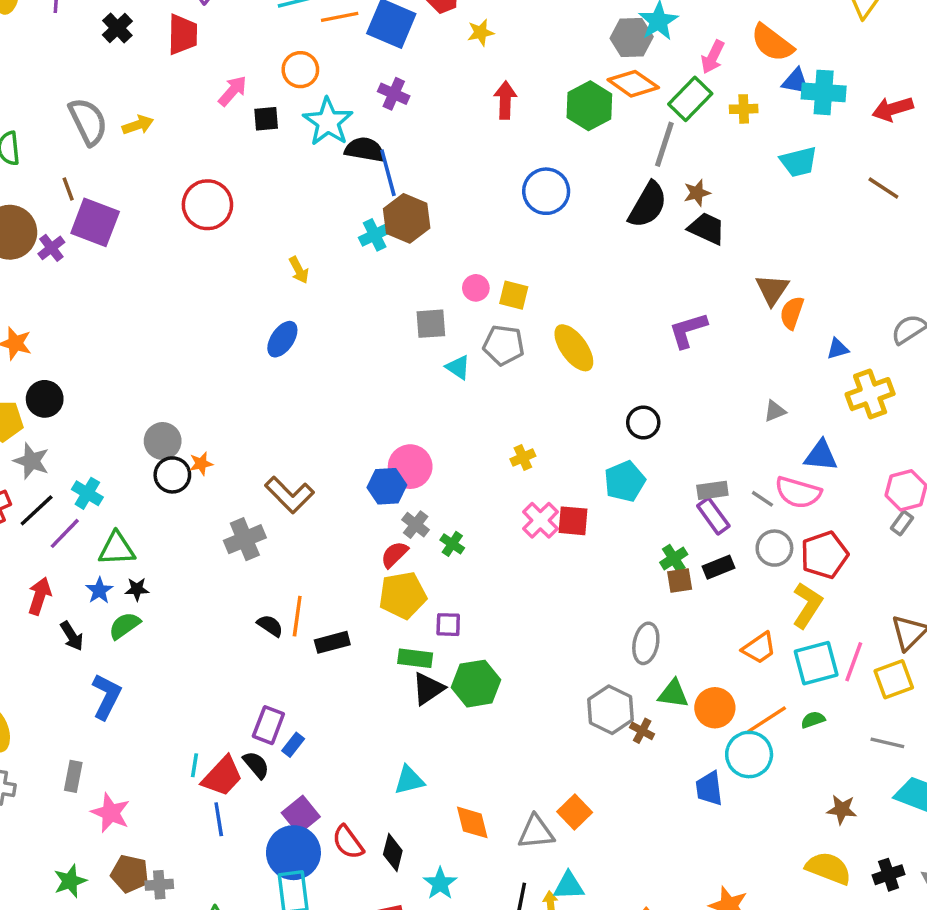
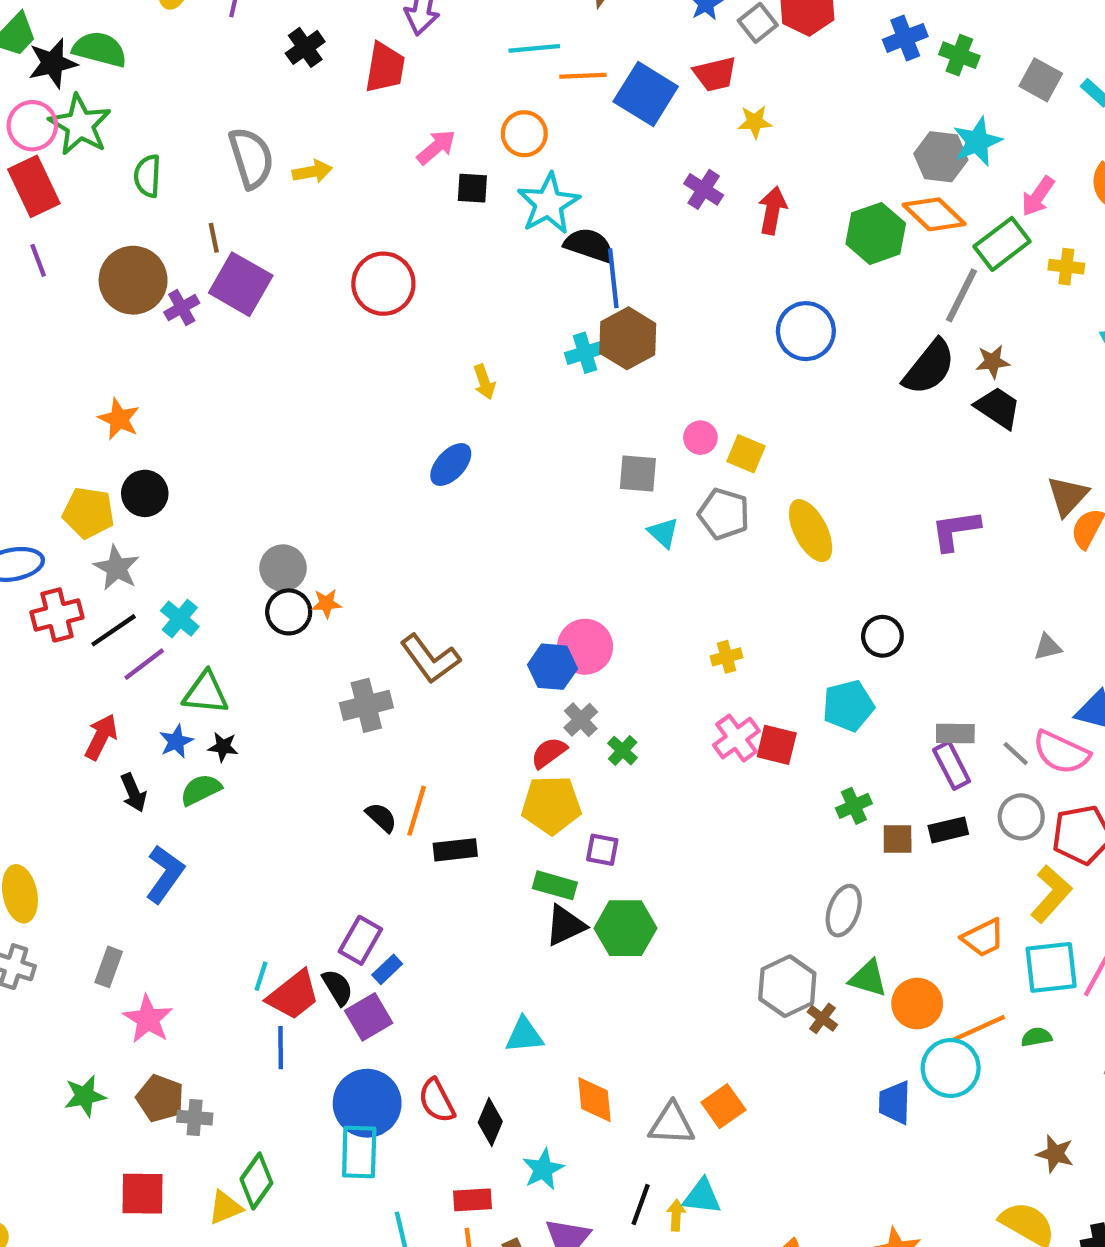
purple cross: (394, 94) -> (704, 189), moved
green cross: (674, 558) -> (854, 806), moved
purple square: (301, 815) -> (369, 1017), moved

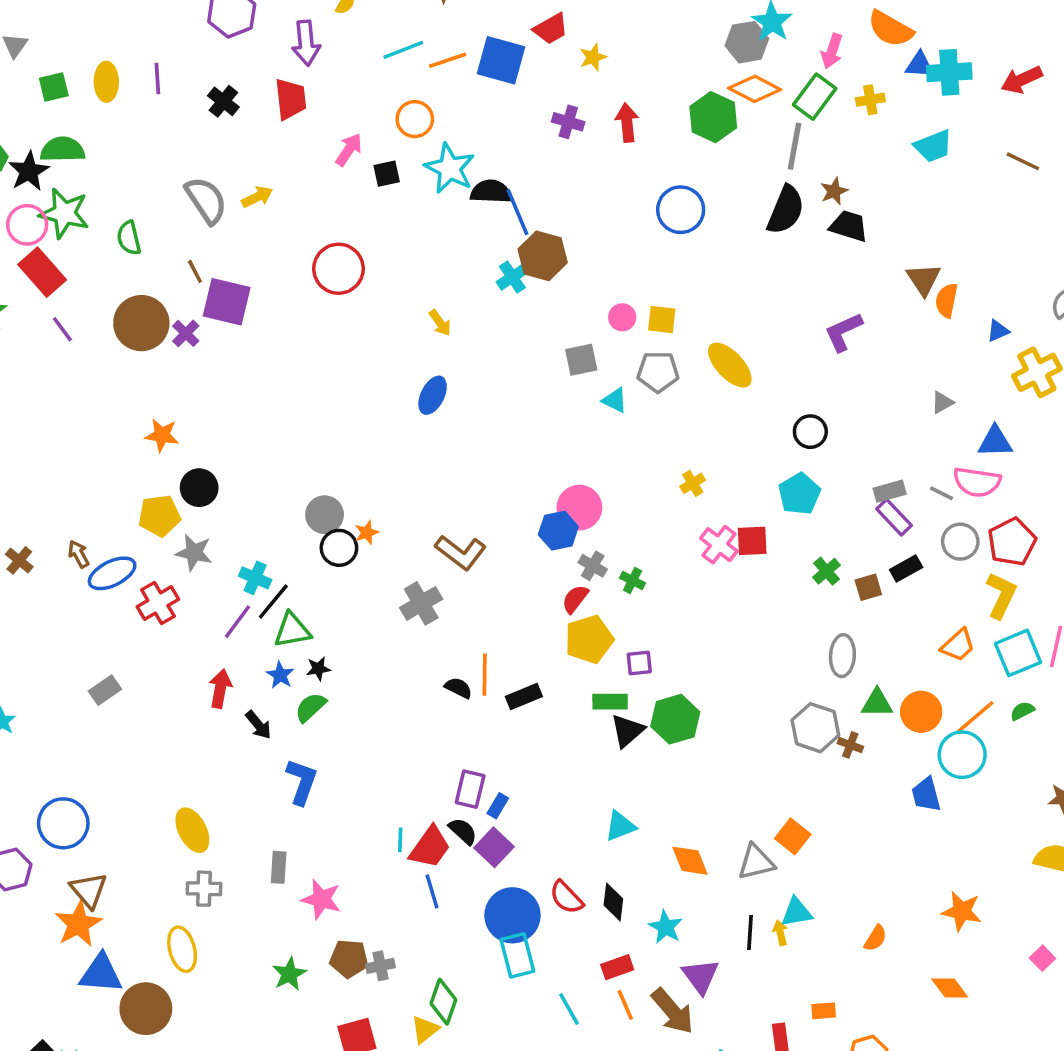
black line: (114, 630) -> (273, 601), moved

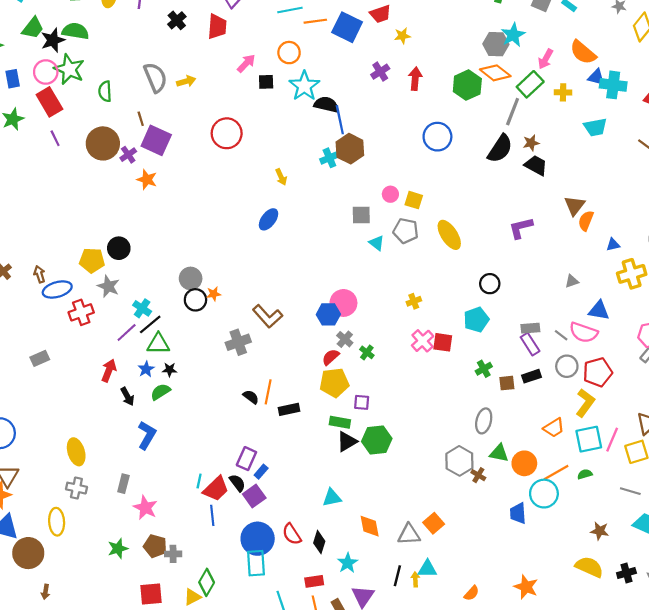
purple cross: (568, 122) -> (380, 72), turned 30
orange star: (162, 435) -> (147, 180), moved

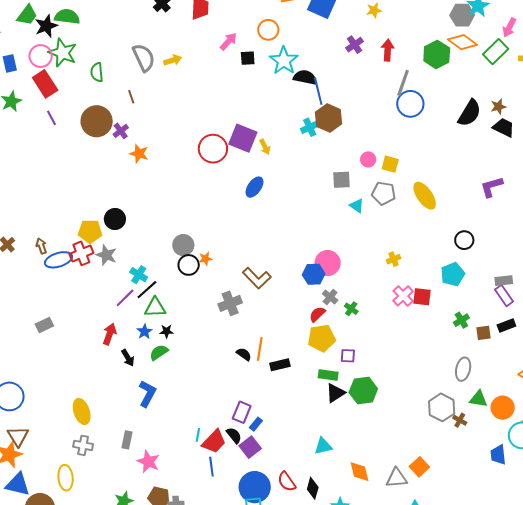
gray line: (513, 112) -> (403, 83), moved
red circle: (227, 133) -> (213, 149), moved
purple square: (156, 140) -> (243, 138), moved
red cross: (81, 312) -> (81, 253), moved

